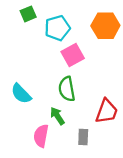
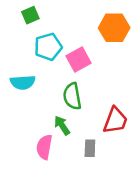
cyan pentagon: (57, 28) -> (48, 47), moved
cyan semicircle: (21, 94) -> (23, 82), moved, turned -50

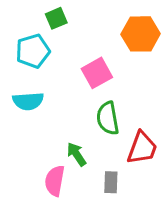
green square: (30, 15) -> (56, 18), moved
cyan pentagon: (48, 47) -> (33, 51), moved
green semicircle: (72, 96) -> (108, 118), moved

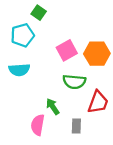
green square: (56, 18) -> (39, 13), turned -32
orange hexagon: (141, 34) -> (97, 54), moved
green semicircle: (108, 118) -> (74, 82), turned -75

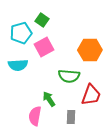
green square: (39, 13) -> (42, 20), moved
pink square: (67, 50) -> (44, 47), moved

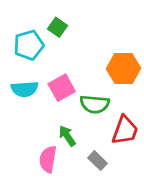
pink square: (44, 47) -> (62, 88), moved
gray rectangle: (71, 117) -> (97, 161), turned -48

